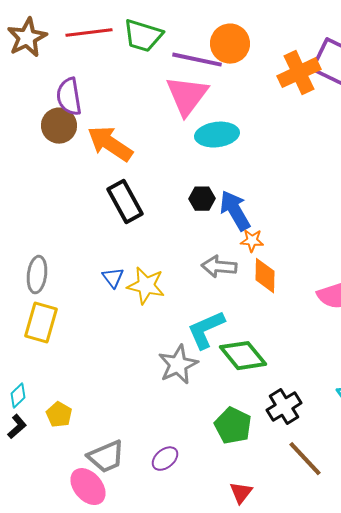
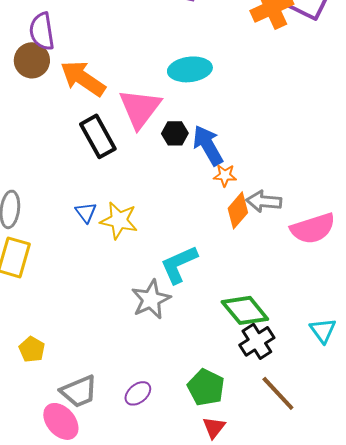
pink triangle: (187, 96) -> (140, 108), moved
gray arrow: (219, 267) -> (264, 201), moved
orange diamond: (265, 276) -> (238, 210), turned 39
green diamond: (243, 356) -> (245, 310), moved
green pentagon: (233, 426) -> (206, 387), moved

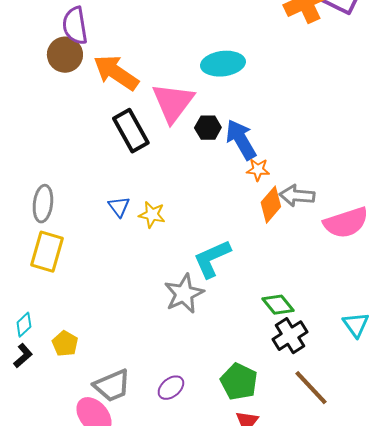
yellow star: (119, 220) -> (152, 215), size x0.7
green diamond: (245, 310) -> (278, 305), size x0.7

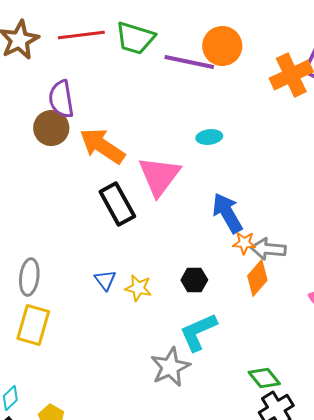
cyan ellipse: (223, 64) -> (209, 137), size x0.6
black hexagon: (208, 128) -> (194, 280), moved
gray arrow: (297, 196) -> (268, 249), moved

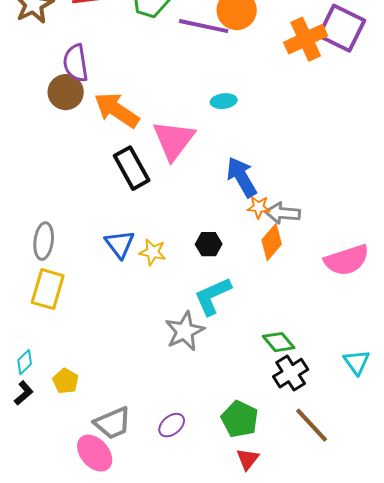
blue triangle: (105, 280) -> (120, 244), size x1.4

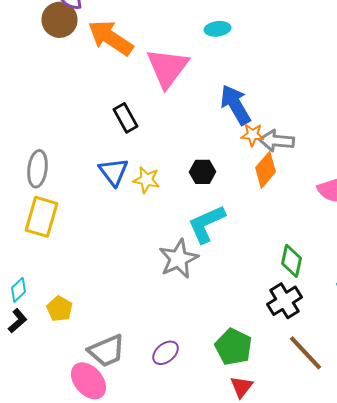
black rectangle: (132, 168) -> (126, 118), moved, size x0.7
green diamond: (279, 342) -> (292, 261), moved, turned 52

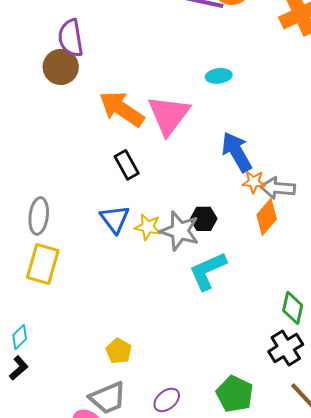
orange arrow: (110, 38) -> (122, 109), moved
gray star: (178, 259) -> (180, 231), moved, turned -30
yellow pentagon: (60, 309) -> (119, 351), moved

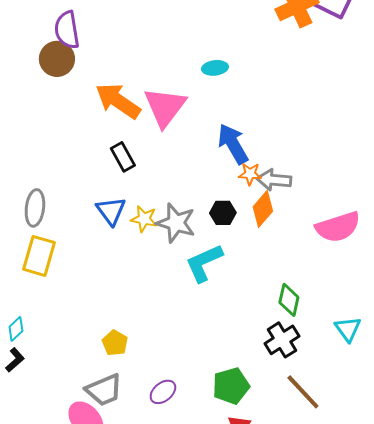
black hexagon: (204, 219) -> (223, 213), moved
green pentagon: (235, 394) -> (231, 386), turned 30

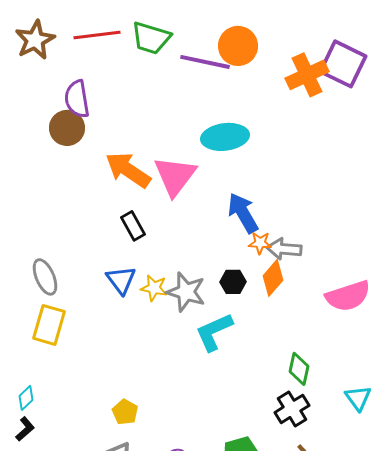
cyan ellipse: (215, 68) -> (225, 137), size x1.8
gray ellipse: (35, 208) -> (45, 277), turned -30

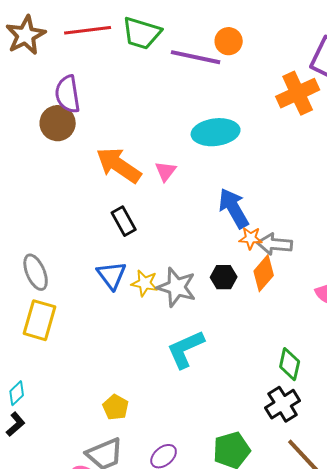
orange circle: (238, 46) -> (229, 41), size x0.7
orange cross: (307, 75) -> (298, 93), moved
pink triangle: (175, 176) -> (166, 171), size x0.5
cyan L-shape: (214, 332) -> (186, 349), moved

